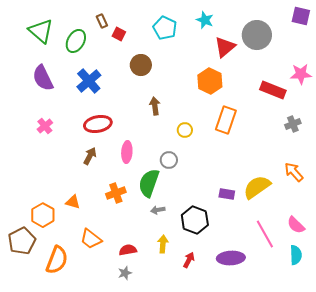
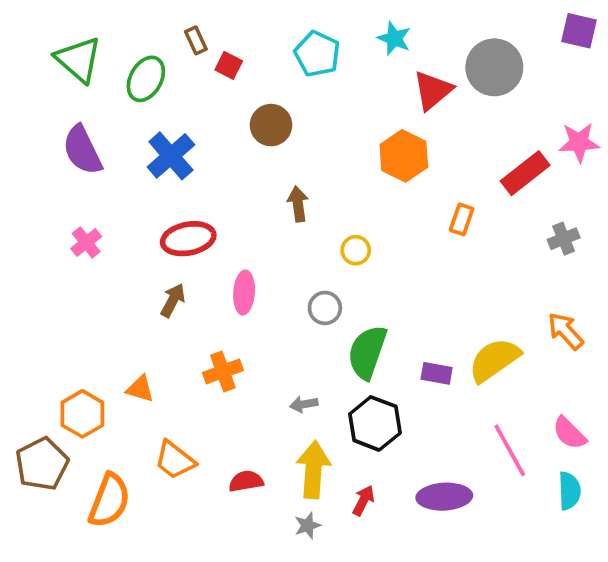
red rectangle: (273, 90) -> (525, 173), turned -60
orange rectangle: (226, 120) -> (462, 219), moved, size x0.6
green semicircle: (149, 183) -> (367, 352), moved
yellow arrow: (163, 244) -> (313, 470), size x1.6
gray star: (125, 273) -> (308, 525), moved

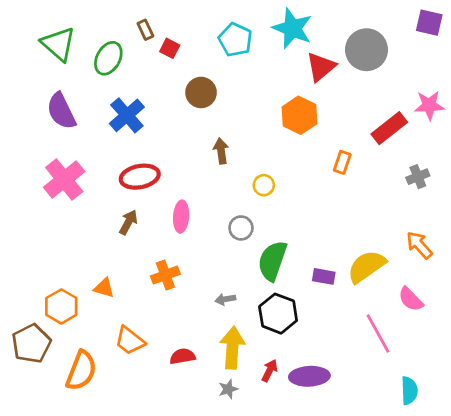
cyan star: (394, 38) -> (292, 28), size x1.6
pink cross: (86, 242) -> (64, 179), size x1.8
pink semicircle: (569, 433) -> (411, 299), moved
cyan semicircle: (569, 491) -> (409, 391), moved
purple ellipse: (444, 497) -> (309, 376), moved

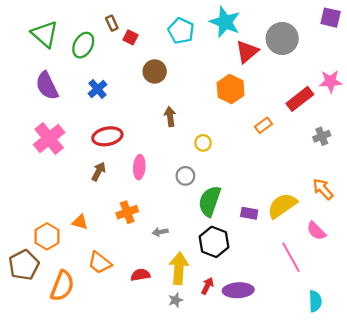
blue cross: (127, 115) -> (97, 89), size x0.7
orange rectangle: (342, 162) -> (263, 125), turned 35
gray arrow: (225, 299) -> (160, 232), moved

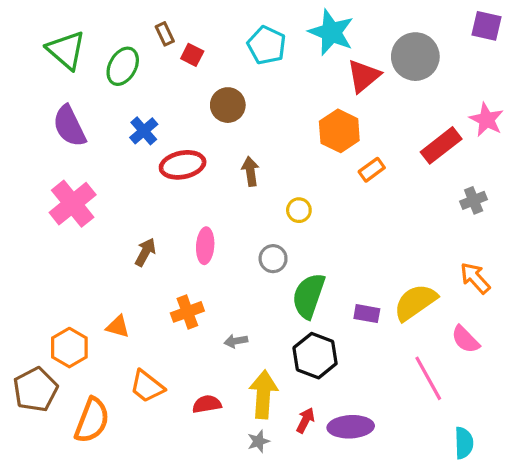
pink star: (331, 81) -> (486, 120), turned 30
orange rectangle: (263, 125) -> (372, 170), moved
red ellipse: (107, 136) -> (183, 165), moved

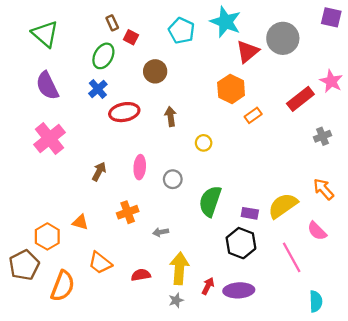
green ellipse: (123, 66) -> (103, 56), moved
gray circle: (273, 259) -> (173, 179), moved
black hexagon: (315, 356) -> (241, 243), moved

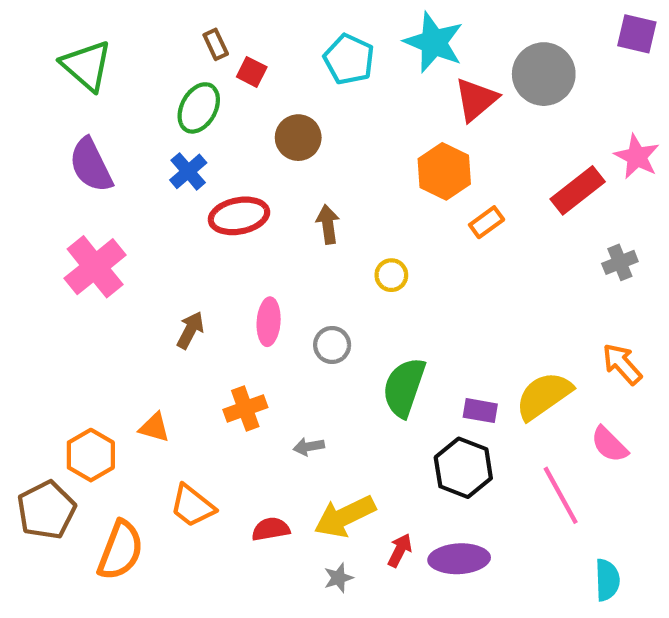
yellow arrow: (179, 268) -> (345, 516), turned -120

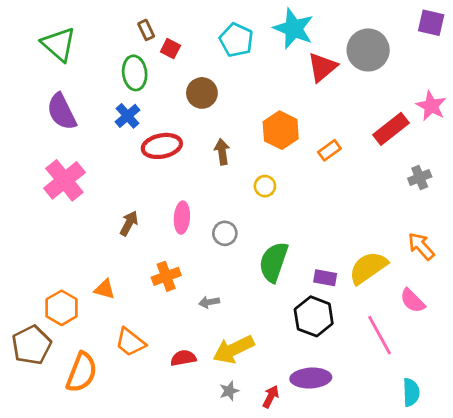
green ellipse: (199, 108) -> (135, 73), turned -36
orange hexagon: (444, 171) -> (281, 130), moved
red arrow: (400, 550) -> (271, 397), moved

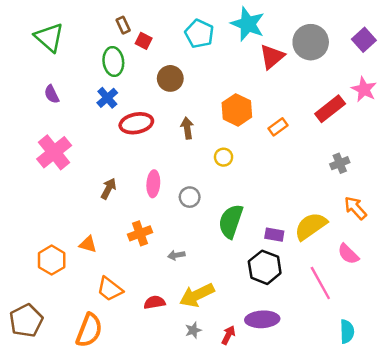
purple square: (431, 23) -> (364, 40), moved, turned 35
purple semicircle: (62, 112) -> (52, 94), size x0.6
gray cross: (420, 177) -> (340, 163), moved
brown pentagon: (32, 345) -> (26, 321), moved
orange semicircle: (82, 372) -> (89, 330), moved

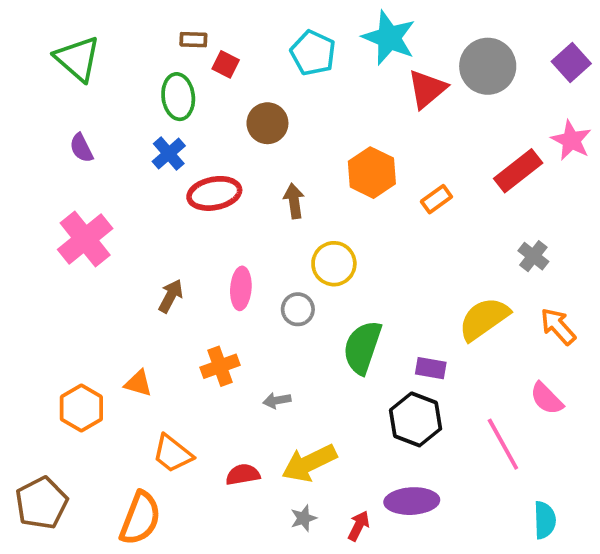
brown rectangle: (123, 25) -> (193, 40), turned -63
yellow circle: (224, 157) -> (334, 264), moved, size x1.5
gray cross: (340, 163) -> (533, 256), turned -30
yellow semicircle: (311, 226) -> (484, 319), moved

